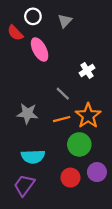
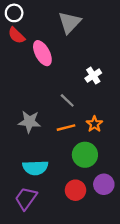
white circle: (33, 16) -> (14, 13), moved
gray triangle: (65, 21) -> (70, 22), size x1.5
orange star: (88, 116) -> (94, 124), size x0.6

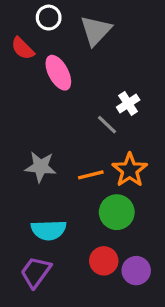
white circle: (14, 13) -> (49, 18), moved
gray line: (67, 100) -> (107, 125), moved
orange star: (94, 124) -> (130, 170), size x1.5
purple circle: (104, 184) -> (136, 271), moved

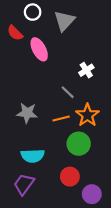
gray line: (107, 125) -> (68, 92), moved
purple circle: (136, 271) -> (92, 194), moved

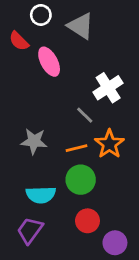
gray triangle: (64, 21) -> (81, 26), turned -40
white cross: (86, 70) -> (108, 88), size x1.5
green circle: (79, 144) -> (81, 180), moved

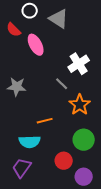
gray star: (34, 141) -> (17, 87), moved
orange line: (77, 148) -> (45, 121), moved
green circle: (81, 180) -> (84, 140), moved

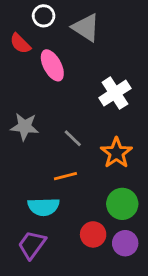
gray line: (62, 84) -> (73, 138), moved
purple circle: (84, 177) -> (125, 243), moved

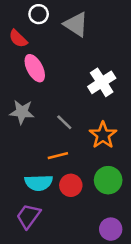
pink ellipse: (52, 65) -> (35, 68), moved
red circle: (93, 234) -> (71, 185), moved
purple circle: (125, 243) -> (111, 229), moved

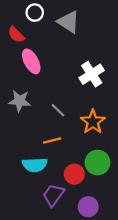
red circle: (71, 185) -> (74, 174), moved
purple trapezoid: (28, 216) -> (53, 195), moved
purple circle: (111, 229) -> (88, 207), moved

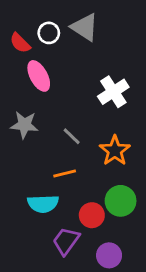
white circle: (35, 13) -> (49, 33), moved

